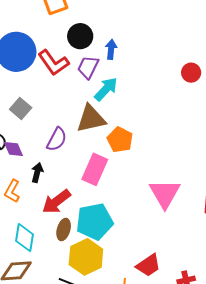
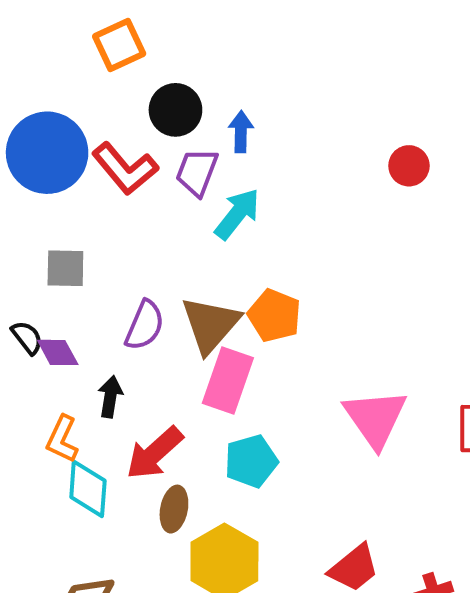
gray square: (21, 109) -> (65, 268), turned -35
brown triangle: (91, 119) -> (210, 325), moved, turned -32
cyan pentagon: (95, 222) -> (251, 461), moved, size x0.7
cyan diamond: (25, 238) -> (88, 489), moved

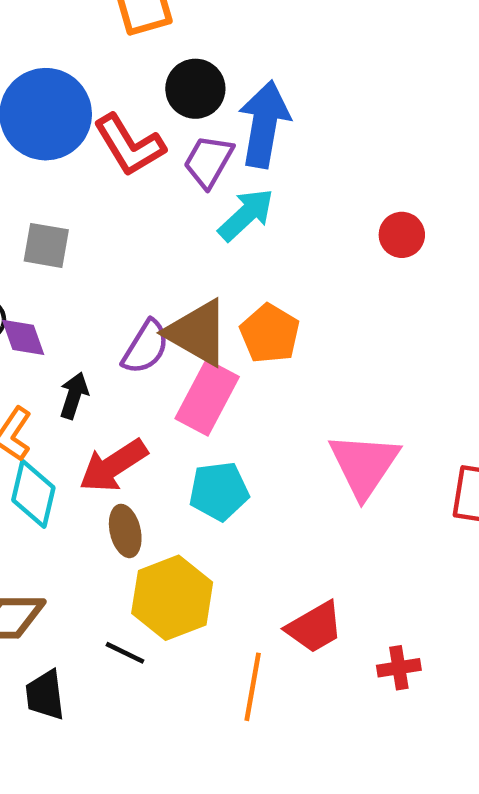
blue arrow: (241, 132) -> (264, 124), size x1.8
red circle: (409, 166) -> (402, 235), moved
purple semicircle: (145, 325) -> (146, 347), moved
brown triangle: (210, 325) -> (197, 333), turned -50
brown ellipse: (174, 509) -> (125, 531), turned -33

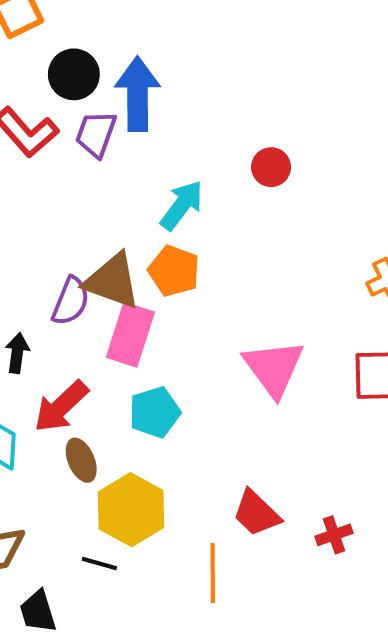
cyan arrow: (246, 215) -> (182, 205), moved
red trapezoid: (315, 627) -> (256, 513), turned 84

